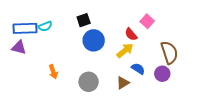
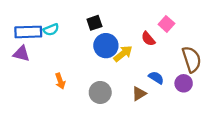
yellow arrow: (125, 50) -> (123, 54), moved

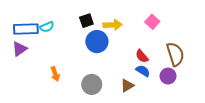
red semicircle: (148, 39) -> (142, 56), moved
purple triangle: (21, 54) -> (20, 49), turned -49
yellow arrow: (123, 54) -> (113, 25), moved, turned 36

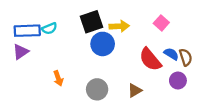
black square: (86, 21) -> (92, 22), size x1.5
brown semicircle: (175, 54) -> (186, 57), size x0.7
red semicircle: (142, 56) -> (150, 59), size x1.6
blue semicircle: (143, 71) -> (171, 54), moved

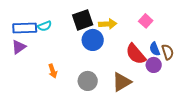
blue semicircle: (171, 54) -> (155, 49), turned -144
purple circle: (178, 81) -> (154, 65), moved
brown triangle: (135, 90) -> (122, 82), size x1.5

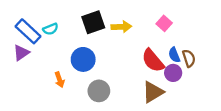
blue rectangle: (25, 28) -> (28, 31), turned 45
blue circle: (93, 40) -> (83, 59), moved
brown triangle: (122, 82) -> (153, 92), moved

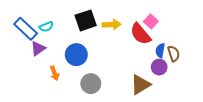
purple triangle: (21, 53) -> (38, 48), moved
blue semicircle: (174, 55) -> (160, 50), turned 32
red semicircle: (153, 61) -> (141, 34), moved

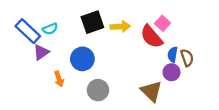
brown triangle: (141, 85) -> (151, 91), turned -45

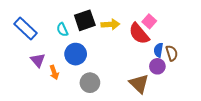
cyan semicircle: (50, 29) -> (62, 30), moved, turned 88
purple triangle: (41, 52) -> (38, 60), moved, turned -35

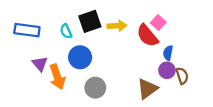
blue rectangle: (26, 29) -> (27, 30), turned -35
brown semicircle: (172, 53) -> (182, 76), moved
orange arrow: (54, 72) -> (57, 77), size x1.6
brown triangle: (139, 84) -> (147, 89), turned 40

